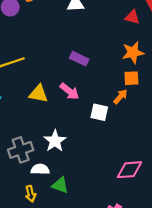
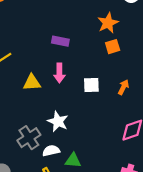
pink arrow: (69, 91) -> (59, 73), turned 66
orange arrow: (120, 97) -> (123, 87), moved

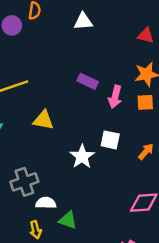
pink arrow: (59, 73) -> (115, 97), moved
white star: (58, 121) -> (82, 157), moved

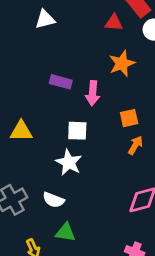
orange square: (145, 102) -> (129, 118), moved
white square: (110, 140) -> (77, 131), moved
white semicircle: (46, 203) -> (54, 200), moved, turned -150

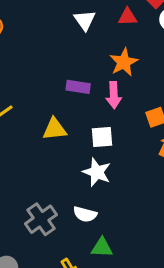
white triangle: (45, 19) -> (85, 20), moved, turned -45
orange star: (122, 63) -> (124, 62), moved
yellow triangle: (21, 131) -> (55, 129), moved

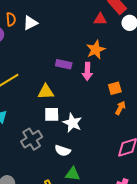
white triangle: (85, 20) -> (30, 23), moved, turned 35
white square: (102, 137) -> (52, 114), moved
gray cross: (41, 219) -> (32, 139), moved

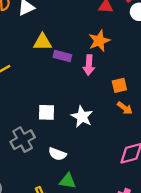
yellow triangle: (46, 92) -> (42, 42), moved
orange arrow: (120, 108) -> (125, 108), turned 96
white star: (72, 123) -> (82, 117), moved

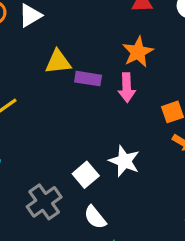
white square: (46, 112) -> (86, 175), moved, turned -36
white semicircle: (57, 154) -> (95, 217), turned 36

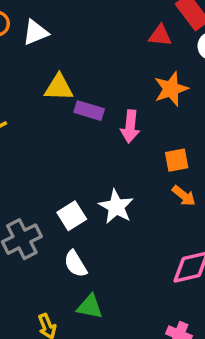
orange star: (138, 52) -> (171, 89), moved

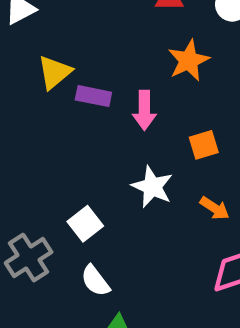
yellow triangle: (59, 88) -> (54, 72), turned -36
orange arrow: (184, 196) -> (215, 208), moved
white star: (116, 207) -> (152, 187), moved

